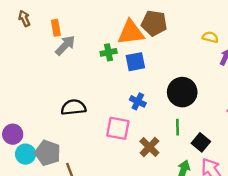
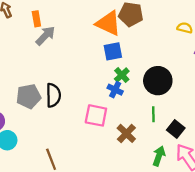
orange triangle: (131, 32) -> (108, 23), turned 32
green cross: (109, 52) -> (122, 75), moved, turned -32
black semicircle: (73, 107) -> (53, 95), turned 95
gray pentagon: (48, 153) -> (29, 96), moved, turned -30

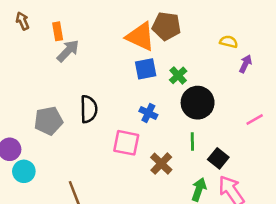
green cross: (122, 75) -> (178, 75), moved
black semicircle: (53, 95) -> (89, 109), moved

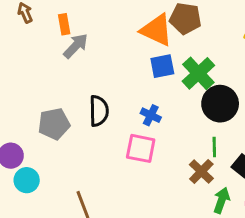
green cross: (178, 75) -> (198, 73), size x1.6
blue cross: (148, 113) -> (151, 115), moved
brown cross: (161, 164) -> (201, 172), moved

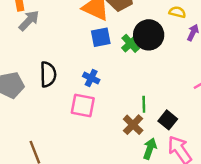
green cross: (198, 73) -> (131, 43), size x0.7
black circle: (220, 104) -> (149, 35), moved

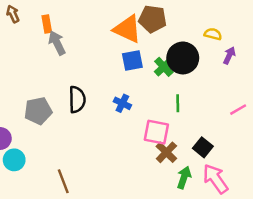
gray arrow: (29, 21) -> (57, 43), turned -70
green line: (144, 104) -> (178, 103), moved
pink square: (83, 106) -> (156, 132), moved

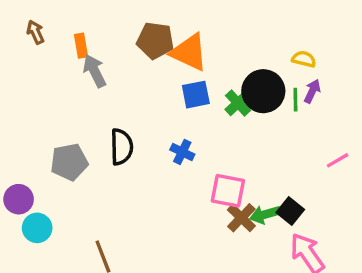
brown pentagon: (153, 19) -> (155, 41), moved
purple arrow: (229, 55) -> (312, 91), moved
green line: (178, 103) -> (295, 100), moved
green arrow: (184, 177) -> (265, 214), moved, turned -125

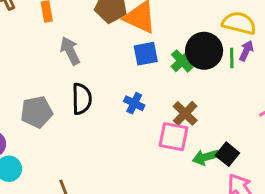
yellow semicircle: (304, 59) -> (239, 23), size x1.6
gray arrow: (95, 71) -> (70, 51), moved
brown cross: (241, 218) -> (185, 113), moved

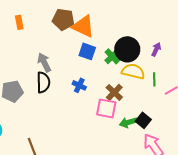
yellow semicircle: (239, 23) -> (133, 71), moved
gray arrow: (70, 51) -> (44, 62), moved
blue square: (146, 54) -> (87, 51), turned 30
green line: (232, 58) -> (154, 79), moved

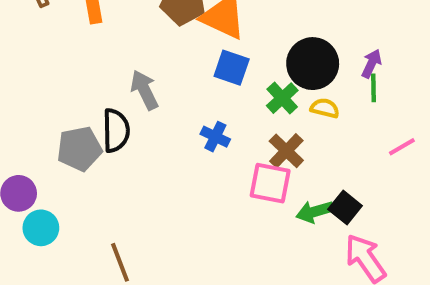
green cross: (112, 56) -> (282, 98), moved
yellow semicircle: (133, 71) -> (325, 108), size x0.6
green line: (154, 79) -> (373, 88), moved
black semicircle: (43, 82) -> (116, 130), moved

